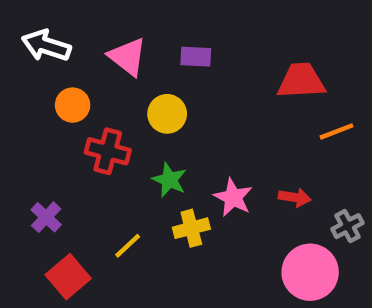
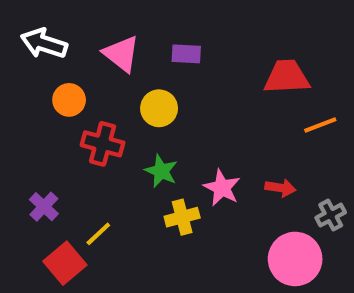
yellow line: (128, 246) -> (98, 234), moved

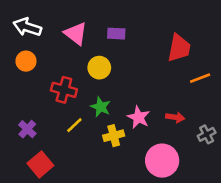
red trapezoid: (287, 77) -> (179, 48), turned 104
orange circle: (69, 100) -> (26, 61), moved
yellow line: (98, 234) -> (74, 125), moved
pink circle: (295, 259) -> (162, 161), moved

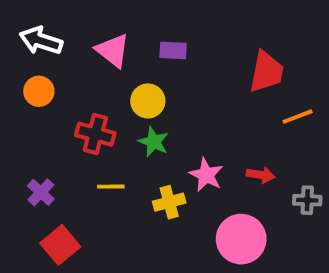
green star: (101, 107) -> (154, 142), moved
yellow line: (74, 125) -> (111, 187), turned 42
gray cross: (207, 134) -> (307, 200), turned 30

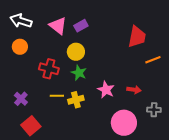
purple rectangle: (173, 50) -> (81, 26), moved, turned -32
gray cross: (307, 200) -> (154, 110), moved
yellow cross: (169, 202) -> (76, 100), moved

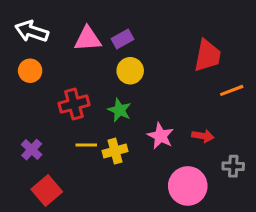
pink triangle: (58, 26) -> (88, 39), turned -42
yellow circle: (76, 52) -> (130, 71), moved
red cross: (49, 69) -> (74, 104), turned -30

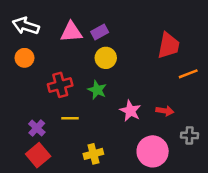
purple cross: (32, 150) -> (37, 128), moved
yellow cross: (115, 151) -> (93, 154), moved

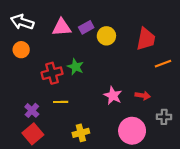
yellow circle: (106, 58) -> (106, 36), moved
green star: (97, 90) -> (76, 67), moved

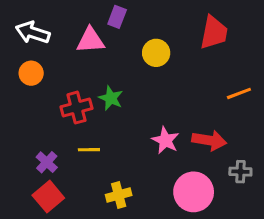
purple rectangle: (86, 27) -> (117, 17), moved, turned -40
red trapezoid: (146, 39) -> (214, 33), moved
red arrow: (143, 96) -> (209, 140), size x1.5

